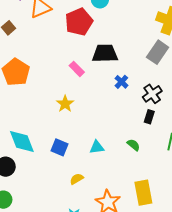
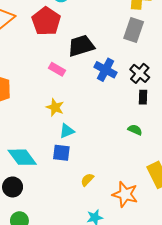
blue cross: (121, 82) -> (106, 70), size x1.5
cyan triangle: (97, 147) -> (67, 131), moved

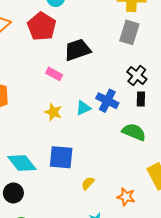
blue cross: (106, 70) -> (107, 101), moved
green semicircle: (135, 130) -> (134, 132), size x1.6
cyan triangle: (67, 131) -> (83, 108), moved
blue square: (61, 153) -> (61, 157), size x1.4
orange star: (125, 194) -> (126, 197), size x0.7

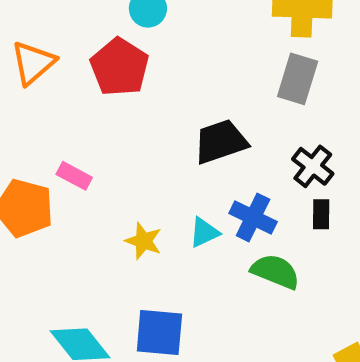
black trapezoid: (77, 50) -> (221, 142), moved
pink rectangle: (54, 74) -> (74, 176), moved
green semicircle: (134, 132) -> (275, 272), moved

